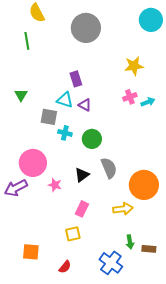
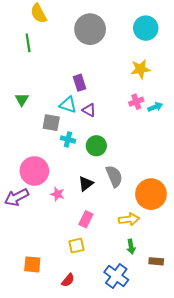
cyan circle: (151, 20) -> (146, 28), moved
green arrow: (130, 242) -> (131, 247), moved

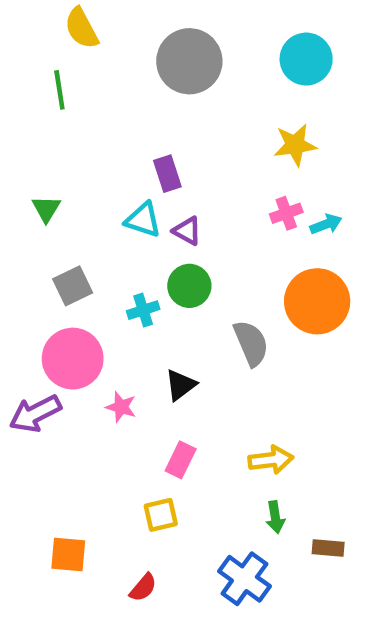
gray square: (51, 123) -> (73, 286), moved, turned -36
cyan cross: (68, 139) -> (143, 310), moved, turned -32
green circle: (96, 146) -> (189, 286), moved
gray semicircle: (114, 176) -> (251, 343), moved
orange circle: (151, 194) -> (317, 301), moved

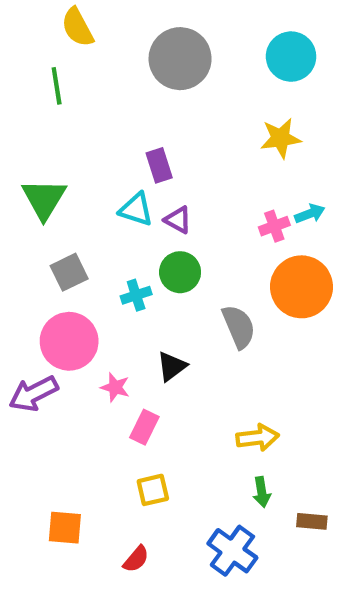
green triangle: (46, 209) -> (44, 199), size x1.6
pink cross: (286, 213) -> (274, 226), moved
pink rectangle: (181, 460) -> (144, 427), moved

